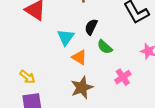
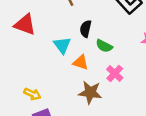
pink cross: (123, 77) -> (115, 73), moved
brown star: (82, 88) -> (90, 92), turned -30

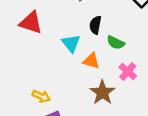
brown star: (90, 92) -> (102, 92), turned 30

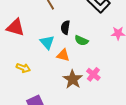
pink cross: (128, 71) -> (93, 74), moved
yellow arrow: (41, 96) -> (23, 68), moved

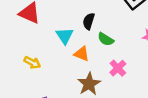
pink cross: (93, 74) -> (118, 68), moved

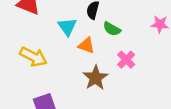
yellow arrow: (32, 63) -> (33, 57), size x1.5

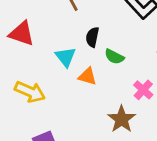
pink cross: (126, 60) -> (143, 90), moved
brown star: (96, 78) -> (122, 119), moved

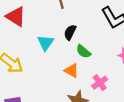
orange triangle: (87, 76) -> (71, 71), moved

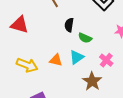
cyan triangle: (45, 43) -> (77, 57), moved, turned 35
orange triangle: (71, 71) -> (56, 60), moved

